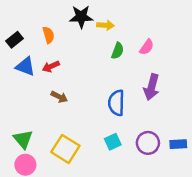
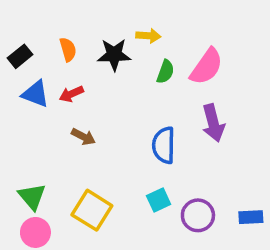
black star: (81, 17) -> (114, 55), moved
pink semicircle: (147, 47) -> (206, 67), size x1.6
purple arrow: (152, 87) -> (213, 123), turned -30
purple circle: (148, 143) -> (198, 215), moved
blue rectangle: (178, 144) -> (251, 217), moved

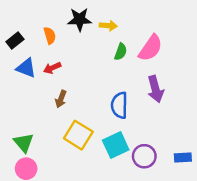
black star: (114, 55) -> (80, 19), moved
brown arrow: (83, 137) -> (61, 99), turned 84
cyan square: (159, 200) -> (116, 145), size x1.5
yellow square: (92, 210) -> (78, 135), moved

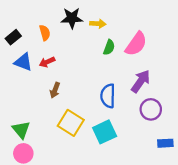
purple arrow: (155, 89) -> (141, 81), turned -130
purple circle: (144, 156) -> (151, 109), moved

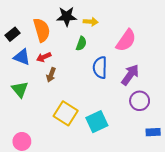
orange semicircle: (45, 33) -> (42, 30), size x1.6
green semicircle: (109, 47) -> (81, 44), moved
brown arrow: (55, 90) -> (51, 75), moved
blue semicircle: (108, 96) -> (100, 68), moved
green triangle: (21, 130) -> (20, 89), moved

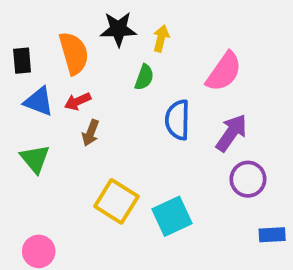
yellow arrow: (91, 22) -> (161, 38), turned -80
black rectangle: (13, 34) -> (22, 61), turned -56

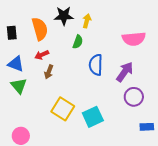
pink semicircle: (224, 72) -> (134, 39), moved, turned 50
blue triangle: (39, 101) -> (16, 64), moved

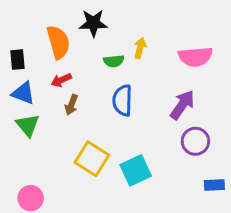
yellow arrow: (87, 21) -> (140, 48), moved
black rectangle: (12, 33) -> (17, 60), moved
green semicircle: (78, 42) -> (114, 61), turned 64
blue semicircle: (96, 65) -> (122, 100), moved

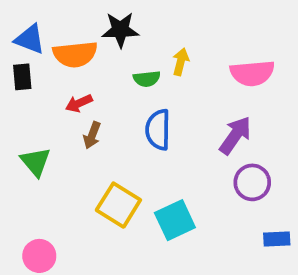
orange semicircle: (58, 42) -> (75, 54), turned 100
blue triangle: (23, 93) -> (30, 39), moved

